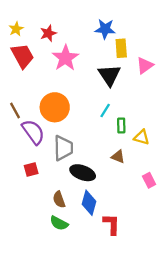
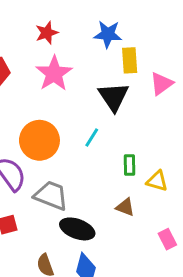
red star: (48, 33) -> (47, 33), moved
cyan line: (105, 110) -> (92, 137), moved
gray trapezoid: (63, 148) -> (51, 196), turned -68

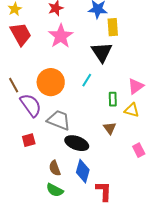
pink triangle: (162, 84) -> (136, 86), moved
brown triangle: (125, 207) -> (110, 128), turned 32

